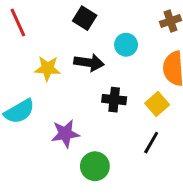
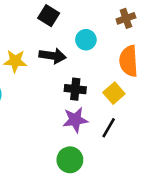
purple star: (65, 134) -> (75, 120), moved
green circle: (95, 166) -> (70, 160), moved

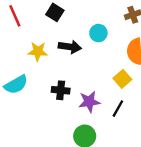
black square: (49, 16) -> (55, 12), moved
black cross: (75, 89) -> (61, 90), moved

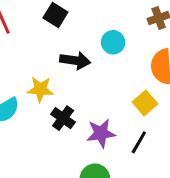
yellow star: (38, 51) -> (40, 89), moved
black cross: (61, 90) -> (63, 118), turned 30

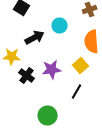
black arrow: (75, 60) -> (35, 38), turned -36
purple star: (101, 133) -> (52, 70), moved

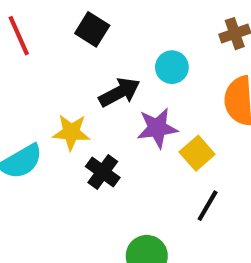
yellow square: (81, 66) -> (197, 153), moved
purple star: (52, 70) -> (157, 128), moved

